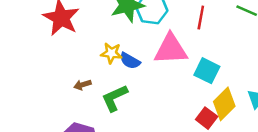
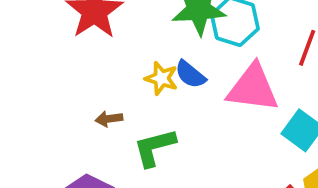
blue semicircle: (130, 61) -> (190, 74), moved

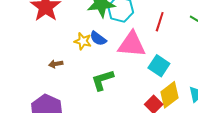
green L-shape: (154, 147) -> (103, 80), moved

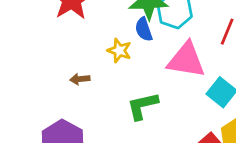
blue semicircle: (98, 38) -> (144, 29), moved, turned 30

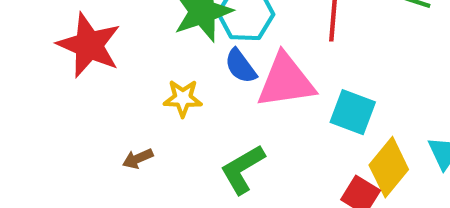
blue semicircle: (144, 29) -> (241, 66), moved

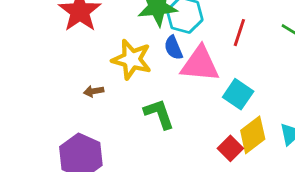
yellow star: (183, 98) -> (132, 59), size x1.6
green L-shape: (243, 169) -> (159, 114), turned 88

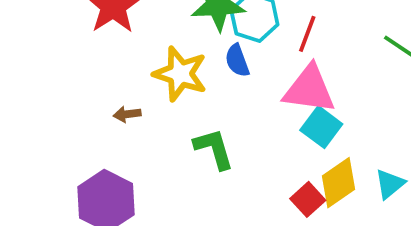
red line: (239, 33) -> (307, 34), moved
pink triangle: (200, 64) -> (309, 89), moved

